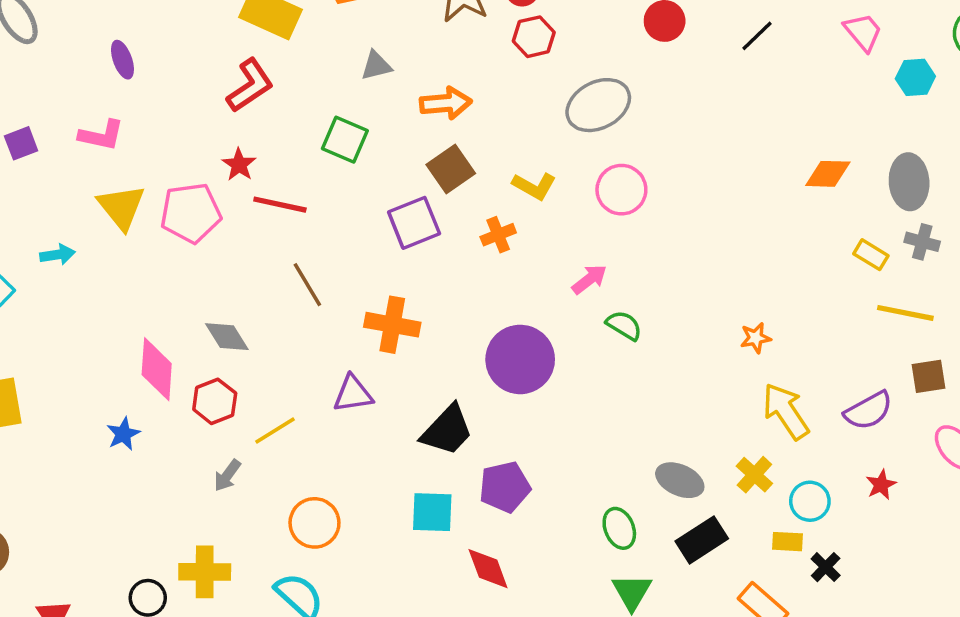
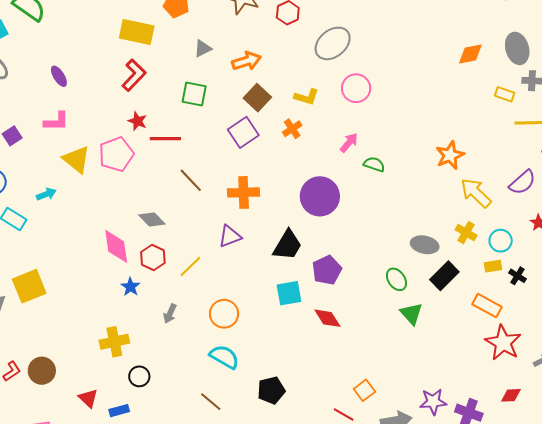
orange star: (756, 338) -> (450, 155), size x1.6
blue star: (123, 434) -> (130, 287), moved
gray arrow: (227, 475) -> (170, 314), moved
yellow cross: (205, 572) -> (114, 342), moved

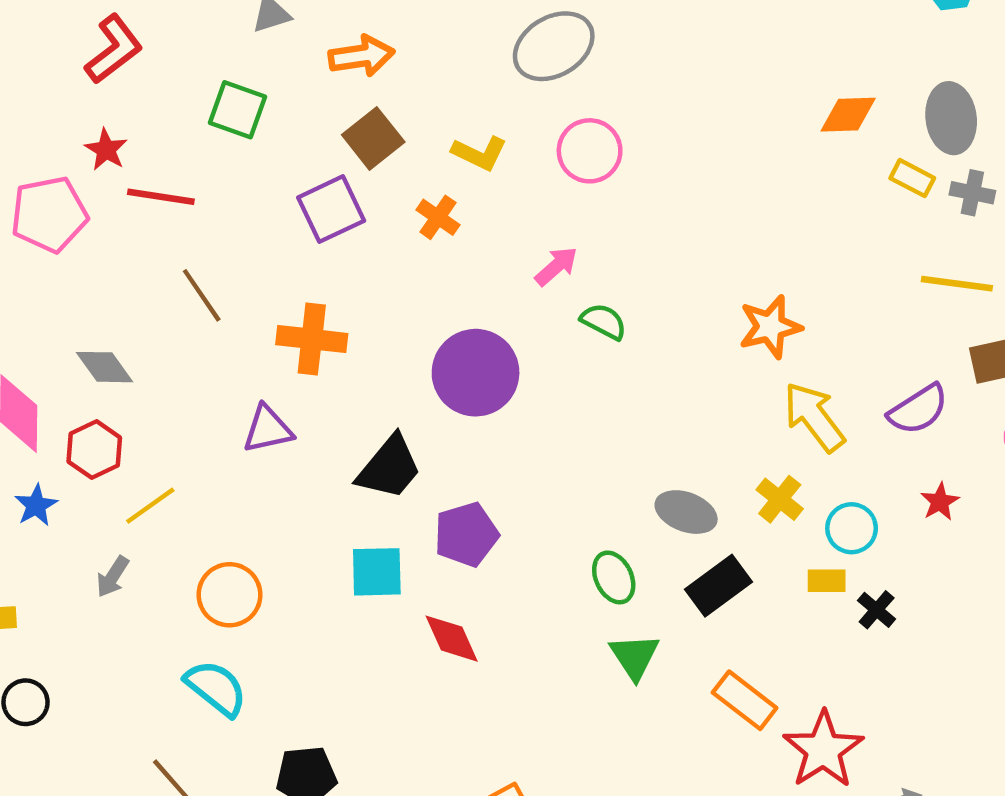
yellow rectangle: (505, 94) -> (912, 178), moved
orange cross: (292, 129) -> (438, 217), turned -30
yellow line: (190, 266) -> (150, 506), moved
orange rectangle: (487, 306) -> (745, 700), moved

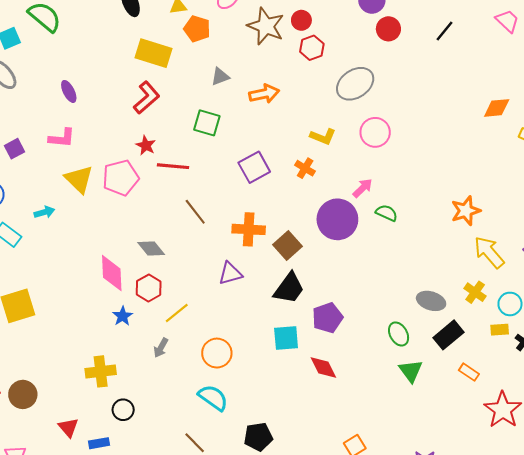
brown square: (373, 138) -> (288, 245), moved
purple circle: (476, 373) -> (337, 219), moved
orange rectangle: (745, 700) -> (469, 372), moved, size x0.7

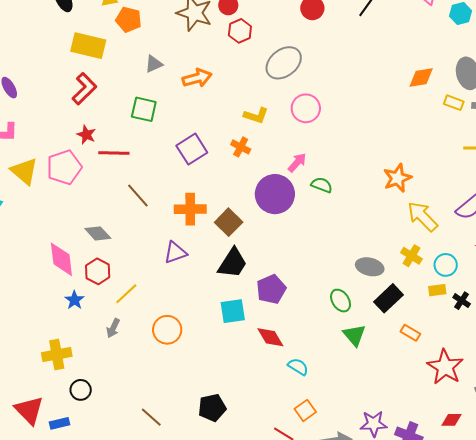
cyan semicircle: (213, 398) -> (298, 367), moved, size x0.7
red triangle: (68, 427) -> (29, 410), size x1.5

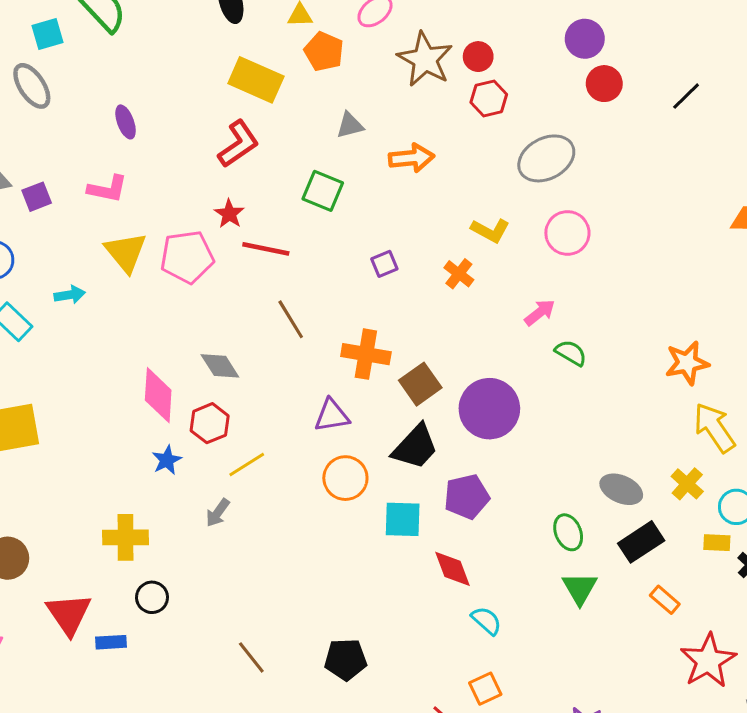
purple square: (192, 149) -> (384, 264), size x0.6
purple circle: (275, 194) -> (489, 409), moved
orange circle: (167, 330) -> (345, 478), moved

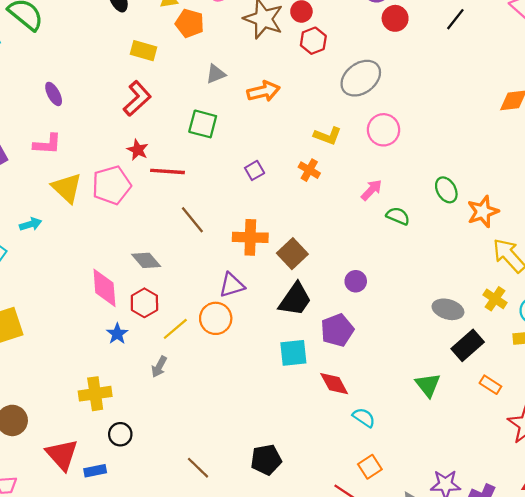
yellow rectangle: (256, 80) -> (143, 51), size x0.7
purple circle: (489, 409) -> (356, 281), moved, size x0.5
orange circle: (345, 478) -> (216, 318), moved
green ellipse: (568, 532) -> (446, 190), moved

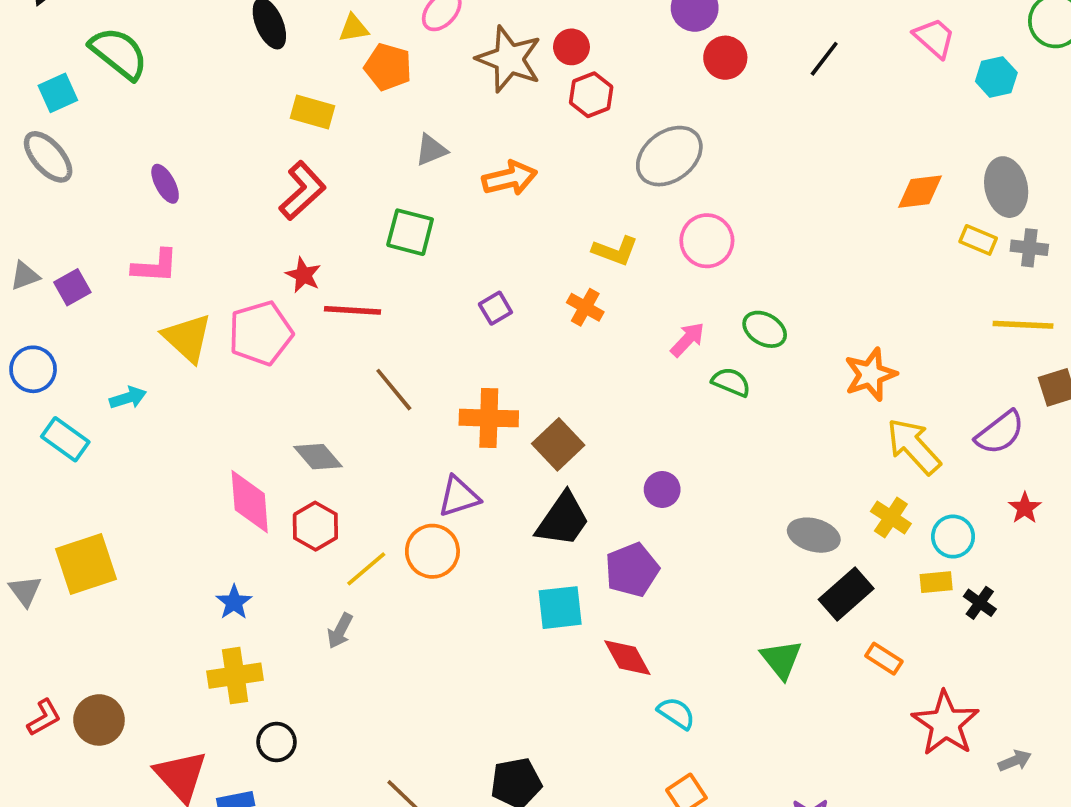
green ellipse: (446, 190) -> (765, 329), moved, turned -30
blue star: (117, 334) -> (234, 602), moved

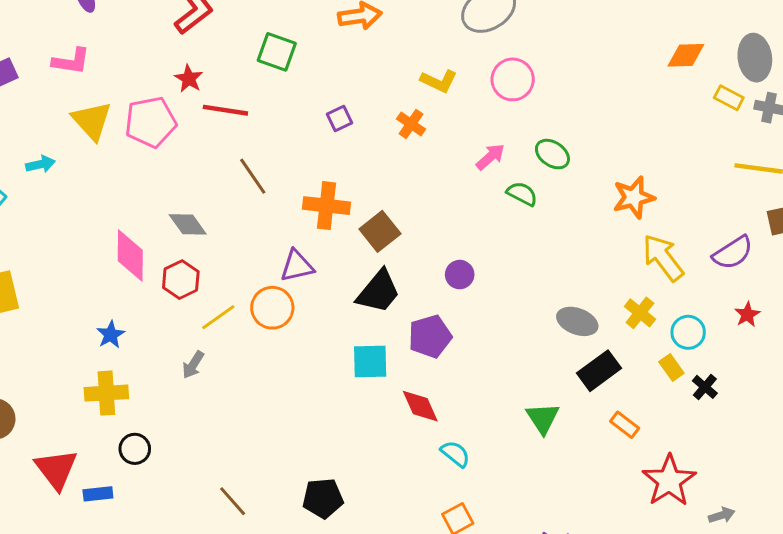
yellow rectangle: (936, 582) -> (671, 367), turned 55

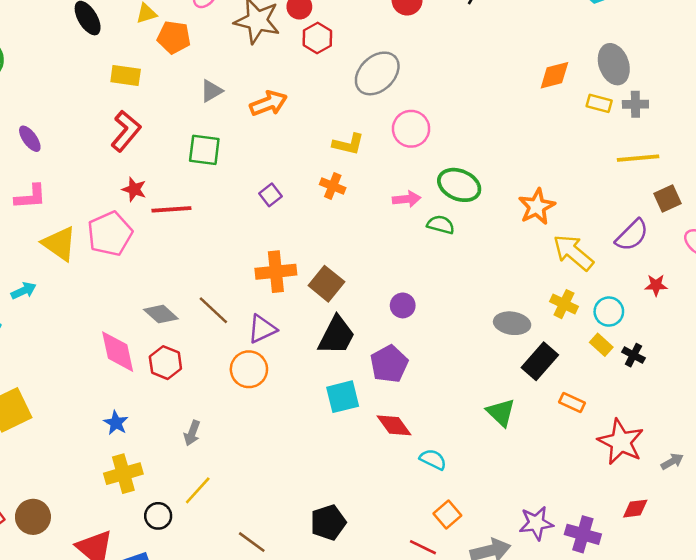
green ellipse: (552, 154) -> (459, 185), size x1.4
pink arrow: (490, 157) -> (407, 199), turned 48
brown line: (253, 176) -> (213, 310), moved
red star: (747, 315) -> (656, 285), turned -30
yellow line: (218, 317) -> (198, 490), moved

